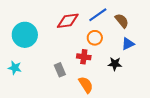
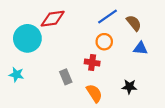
red diamond: (68, 21) -> (53, 19), moved
blue triangle: (128, 44) -> (140, 48), turned 32
black star: (115, 64) -> (129, 87), moved

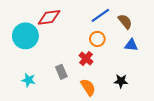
red cross: (92, 63) -> (86, 58), turned 32
cyan star: (16, 75) -> (29, 80), moved

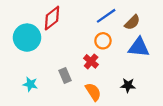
red diamond: (49, 17) -> (52, 18), turned -30
brown semicircle: (125, 21) -> (132, 22), turned 84
blue triangle: (131, 45) -> (139, 47), size x1.5

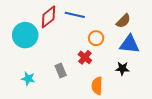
blue line: (106, 16) -> (75, 15), moved, turned 48
black star: (128, 85) -> (122, 69), moved
orange semicircle: (93, 92) -> (97, 86), moved, turned -144

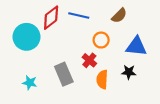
brown semicircle: (123, 21) -> (119, 16), moved
gray rectangle: (61, 71) -> (64, 74), size x1.5
orange semicircle: (97, 86) -> (102, 79), moved

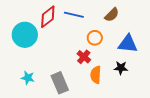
gray rectangle: (64, 74) -> (60, 83), moved

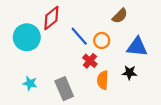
blue line: (74, 15) -> (79, 36), moved, turned 36

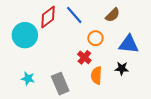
blue line: (79, 36) -> (74, 15), moved

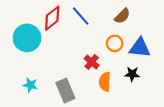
orange circle: (95, 38) -> (115, 43), moved

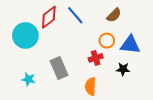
red cross: (92, 62) -> (96, 58), moved, turned 32
orange semicircle: (105, 82) -> (91, 86), moved
gray rectangle: (65, 90) -> (59, 68), moved

